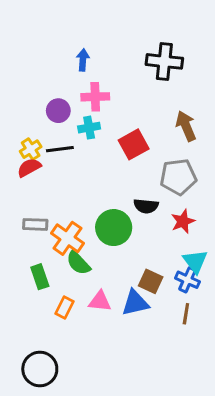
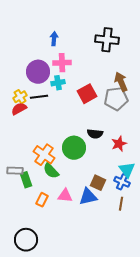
purple circle: (58, 111) -> (38, 72), size x1.5
gray pentagon: (178, 177) -> (116, 99), moved
gray rectangle: (35, 224) -> (15, 171), moved

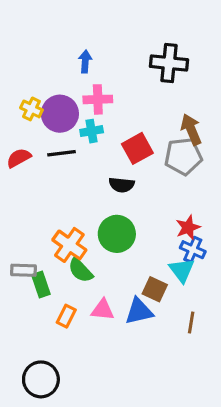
yellow cross: (20, 97) -> (31, 109), moved, turned -32
red semicircle: (19, 109) -> (19, 158), moved
black semicircle: (95, 134) -> (122, 185), moved
cyan triangle: (127, 170) -> (182, 270), moved
blue cross: (122, 182) -> (193, 250), moved

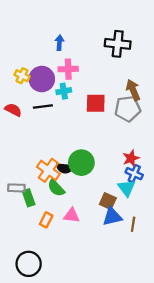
red square: (137, 148) -> (96, 103), turned 30
red semicircle: (19, 158) -> (13, 110), turned 56
black semicircle: (122, 185) -> (65, 168), moved
blue triangle: (139, 311) -> (112, 217), moved

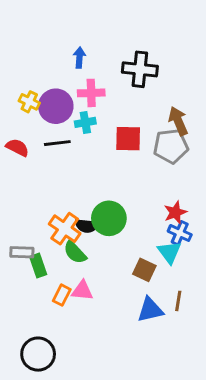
black cross: (118, 44) -> (140, 69), moved
pink triangle: (71, 215) -> (82, 291), moved
blue triangle: (112, 217) -> (150, 310), moved

